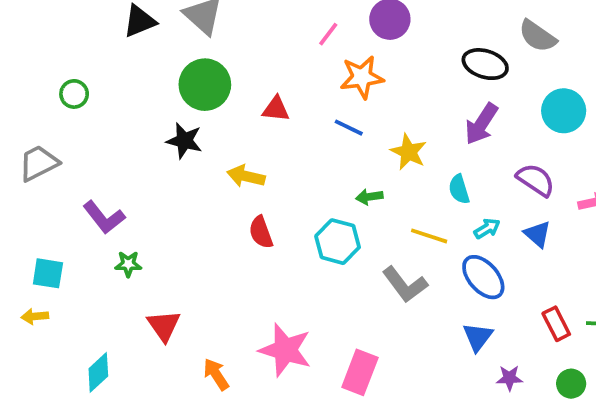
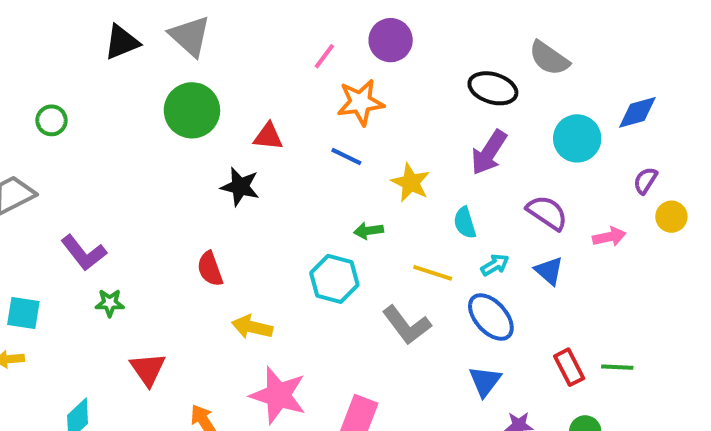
black star: (184, 141) -> (240, 187), moved
yellow arrow: (246, 176) -> (252, 327), moved
red semicircle: (261, 232) -> (210, 269), moved

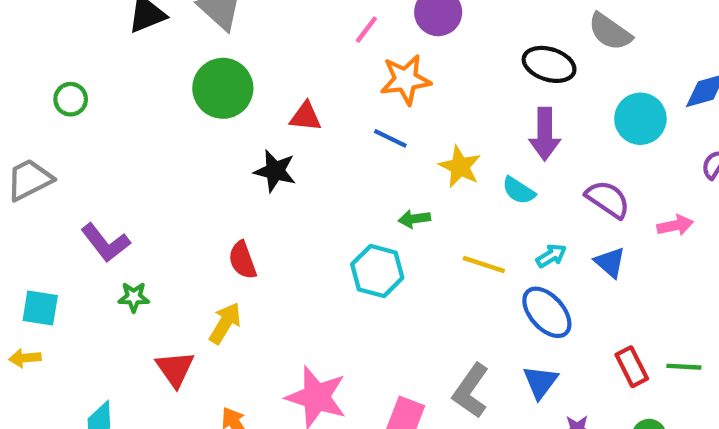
purple arrow: (489, 152) -> (545, 134), turned -33
cyan semicircle: (465, 223) -> (519, 191), moved, turned -40
gray L-shape: (407, 325) -> (471, 391), moved, turned 72
yellow arrow: (252, 327) -> (225, 323), moved, turned 108

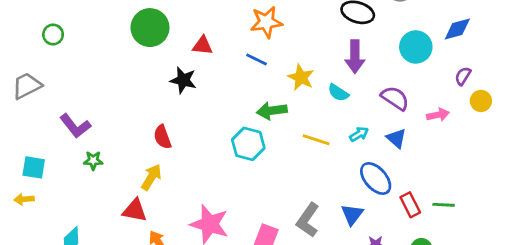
green arrow: (414, 219) -> (272, 111), size x1.5
blue ellipse: (547, 312) -> (376, 178), moved
red triangle: (175, 369) -> (135, 210), moved, turned -44

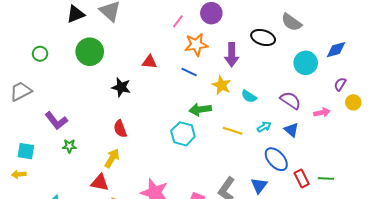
green circle: (150, 28) -> (90, 52), moved
purple arrow: (355, 57) -> (232, 55), moved
black star: (183, 80) -> (121, 87), moved

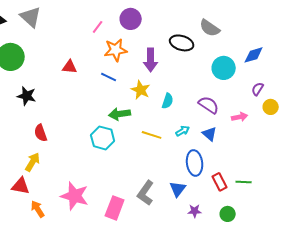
black star: (121, 87) -> (27, 96), moved
cyan semicircle: (249, 96) -> (168, 101), turned -105
blue ellipse: (276, 159) -> (195, 163), turned 35

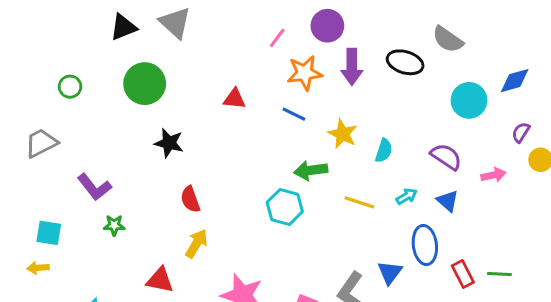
purple arrow: (151, 60) -> (352, 67), moved
yellow arrow: (33, 162) -> (196, 243), moved
blue triangle: (178, 189) -> (390, 272), moved

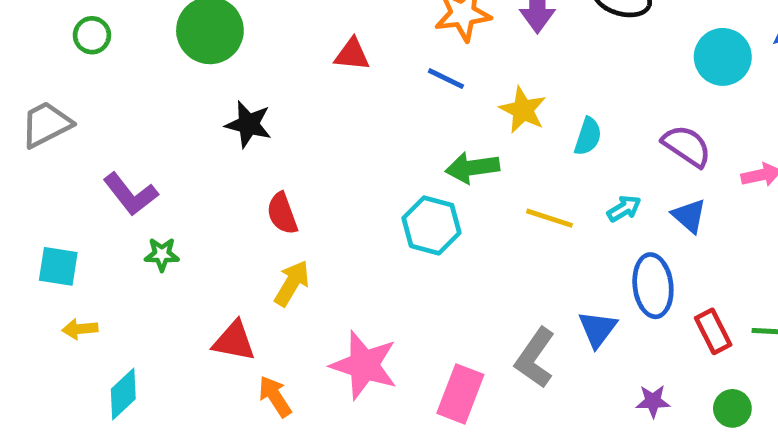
yellow arrow: (38, 268) -> (80, 329), moved

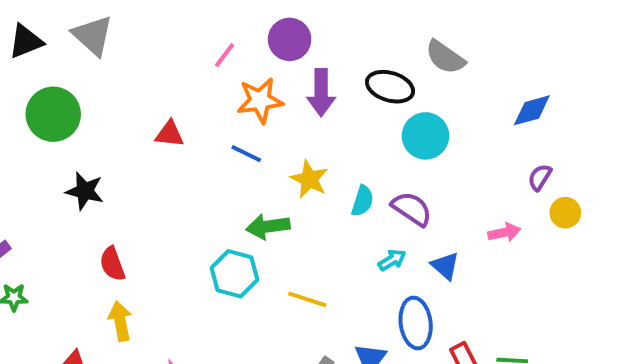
cyan circle: (723, 57) -> (425, 136), moved
purple semicircle: (687, 146) -> (412, 209), moved
yellow line: (549, 218) -> (307, 299), moved
yellow arrow: (292, 283) -> (120, 321), turned -42

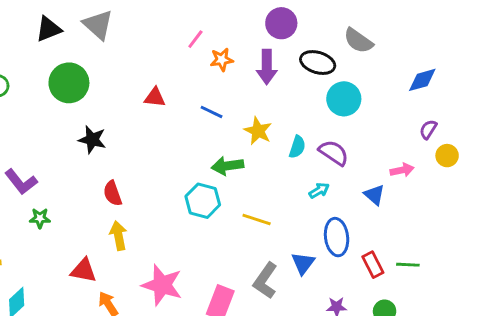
purple circle: (290, 39) -> (281, 23), moved
orange star: (260, 100) -> (222, 60), moved, size x0.7
blue triangle: (445, 266) -> (374, 195), moved

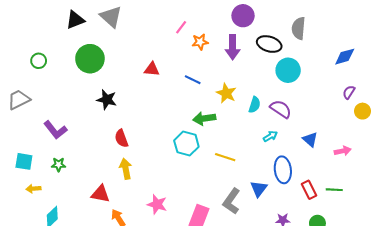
gray semicircle: (358, 41) -> (299, 28), turned 60
pink arrow: (402, 170) -> (343, 151), moved
green star: (40, 218) -> (59, 165), moved
pink star: (162, 285) -> (157, 204), size x0.7

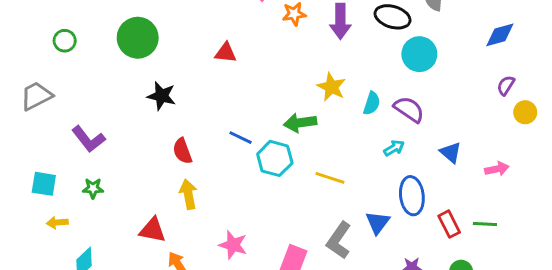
blue line: (193, 80) -> (241, 138), moved

